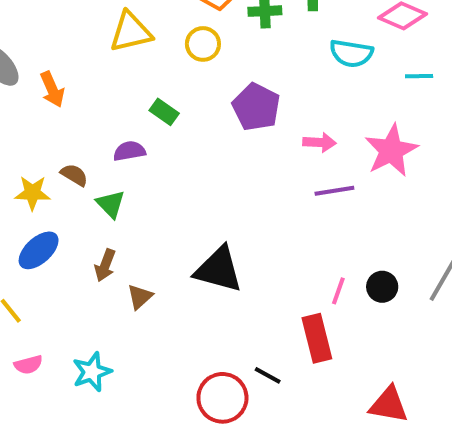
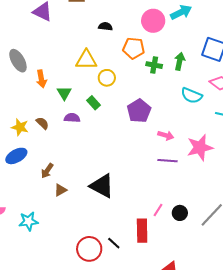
yellow circle: (203, 44) -> (107, 78), moved
green triangle: (111, 204) -> (64, 93), moved

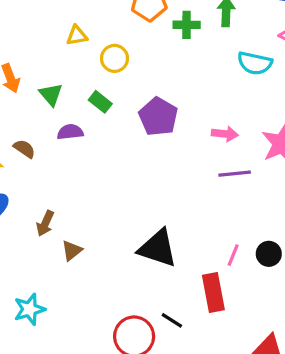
yellow triangle: (86, 60) -> (77, 35), size x0.6
purple pentagon: (139, 111) -> (158, 117), moved
black triangle: (102, 186) -> (158, 248), moved

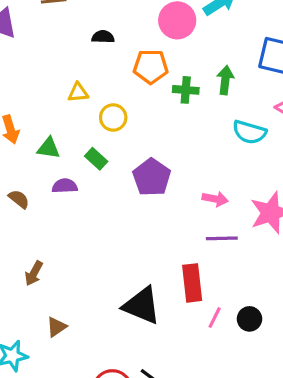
green triangle: (51, 95) -> (49, 148), turned -45
brown triangle: (72, 251) -> (56, 327), moved
red rectangle: (213, 293) -> (192, 283), moved

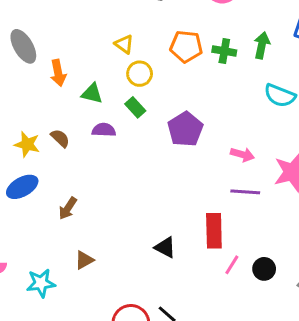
orange pentagon: (151, 67) -> (186, 46), moved
yellow triangle: (78, 92) -> (124, 44), turned 36
yellow circle: (113, 117) -> (140, 74), moved
black triangle: (142, 306) -> (165, 247), size x0.6

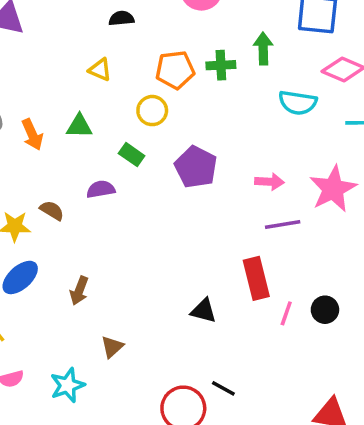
yellow triangle: (124, 44) -> (100, 70), moved
yellow circle: (140, 74) -> (152, 111), moved
green triangle: (92, 93) -> (79, 126), moved

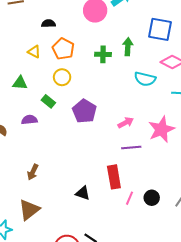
orange pentagon: (175, 70) -> (63, 49), moved, turned 30
pink arrow: (269, 182) -> (126, 123), turned -35
brown arrow: (79, 291) -> (33, 172), moved
brown triangle: (112, 347) -> (29, 210), size x1.6

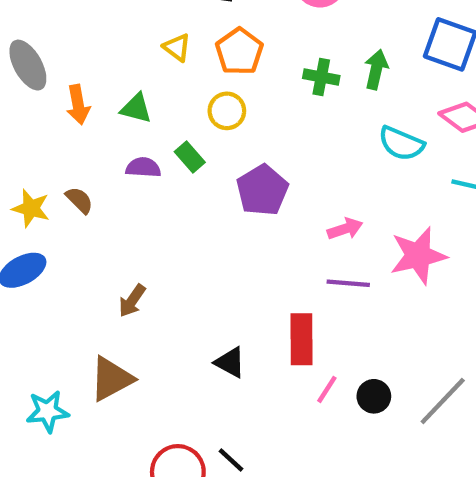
purple semicircle: (29, 120) -> (143, 168), moved

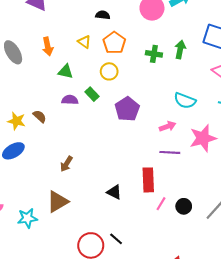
orange arrow: (78, 105) -> (48, 46), moved
cyan semicircle: (401, 143) -> (185, 101), moved

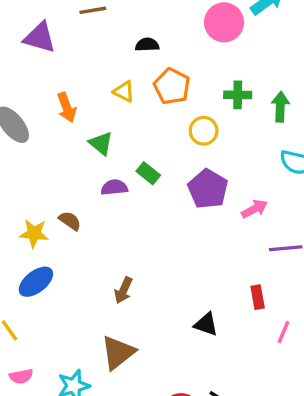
green arrow: (180, 49) -> (280, 107), moved
yellow circle: (109, 71) -> (204, 131), moved
green triangle: (66, 72) -> (101, 143), turned 35
pink arrow: (168, 126) -> (254, 209), moved
red rectangle: (148, 180) -> (258, 297), size x0.6

